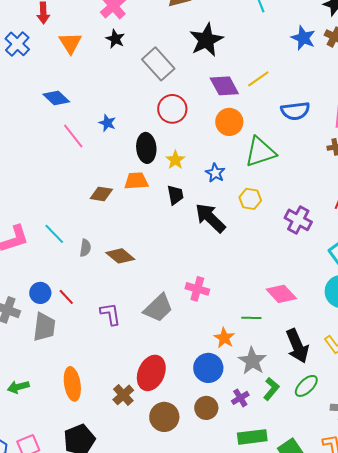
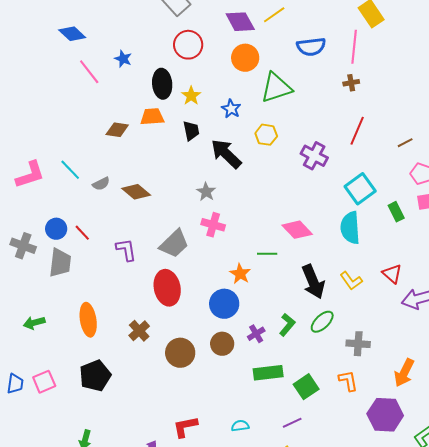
gray semicircle: (85, 248) -> (101, 184), turned 54
gray star: (252, 361) -> (206, 192), moved, size x0.7
red ellipse: (151, 373) -> (167, 288), moved, turned -36

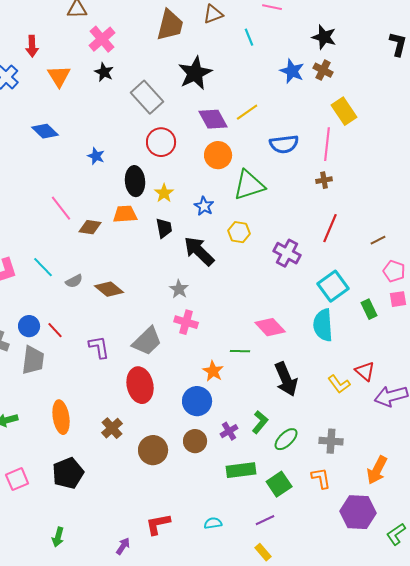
pink line: (89, 72) -> (61, 208), moved
yellow L-shape: (351, 281) -> (339, 384), moved
green ellipse: (322, 322) -> (286, 439), moved

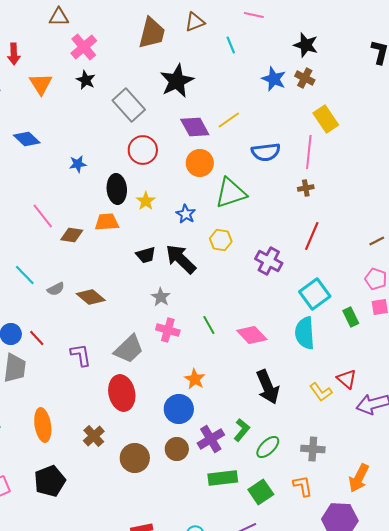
blue star: (96, 156) -> (78, 164), turned -30
black trapezoid: (164, 228) -> (146, 255), moved, turned 85
brown line: (378, 240) -> (377, 241), moved
green line: (240, 351) -> (209, 325), moved, turned 60
purple cross: (229, 431) -> (211, 439), size x1.5

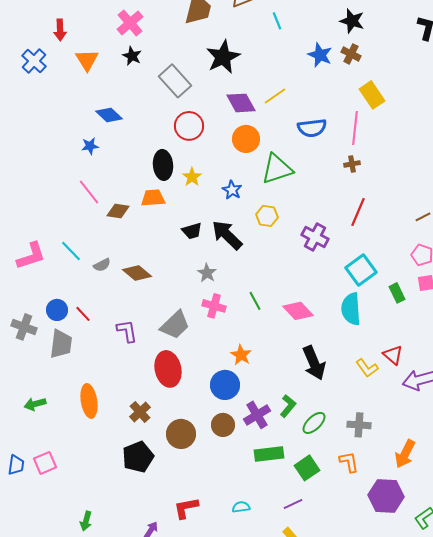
blue diamond: (27, 139) -> (109, 115), moved
blue star: (78, 164) -> (90, 146), moved
black pentagon: (50, 481) -> (138, 457), moved

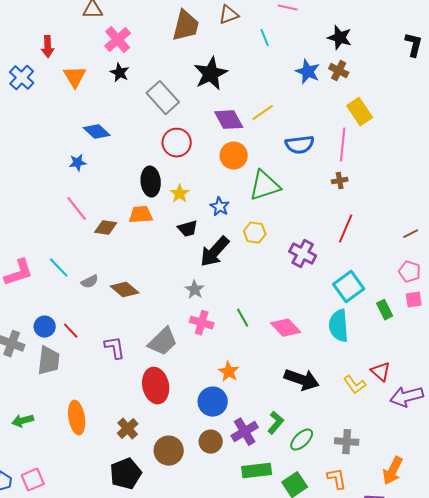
black trapezoid: (192, 231) -> (188, 229), moved
black arrow: (227, 235) -> (215, 252), turned -92
black arrow: (314, 363) -> (302, 380), turned -48

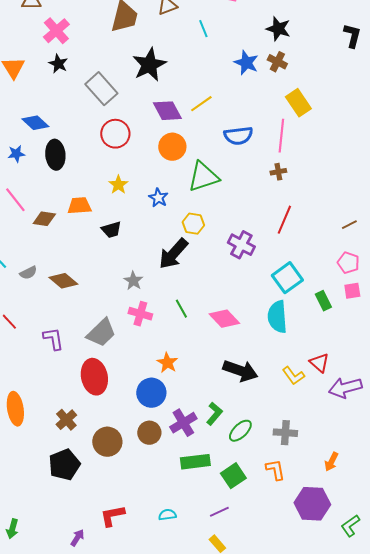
black ellipse: (151, 182) -> (55, 155), moved
black trapezoid: (188, 229) -> (111, 230), moved
black arrow: (215, 252) -> (173, 254), moved
orange arrow: (393, 471) -> (331, 462), size x0.7

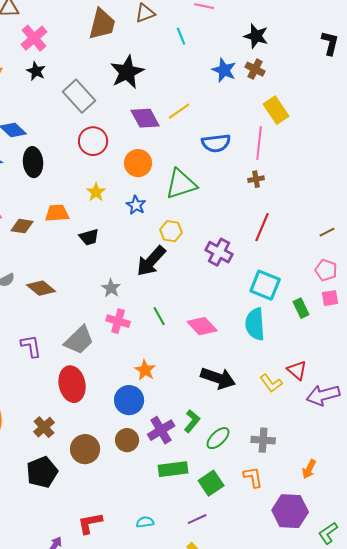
orange circle: (172, 147) -> (138, 163), moved
cyan square: (287, 278) -> (265, 285), turned -32

